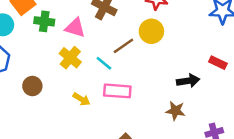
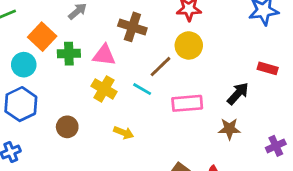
black arrow: (188, 81) -> (238, 94), turned -30
pink rectangle: (117, 91) -> (187, 103), moved

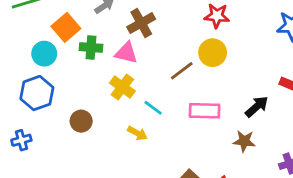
brown cross: (132, 27) -> (141, 23), moved, turned 36
cyan line: (142, 89) -> (153, 108), moved

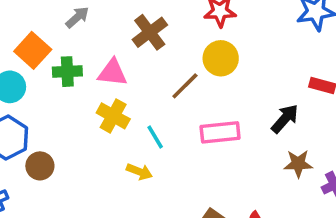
brown cross: (141, 23) -> (150, 32), moved
cyan line: (153, 108) -> (155, 137), turned 30
brown circle: (81, 121) -> (40, 166), moved
brown star: (244, 141) -> (298, 164), moved

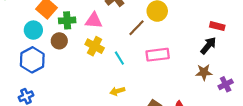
black arrow: (285, 119) -> (208, 46), moved
brown circle: (40, 166) -> (59, 41), moved
yellow arrow: (139, 172) -> (117, 91), moved, turned 144

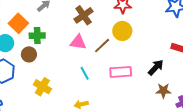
pink triangle: (94, 21) -> (78, 42), moved
yellow cross: (95, 46) -> (42, 87), moved
black arrow: (208, 46) -> (156, 67), moved

